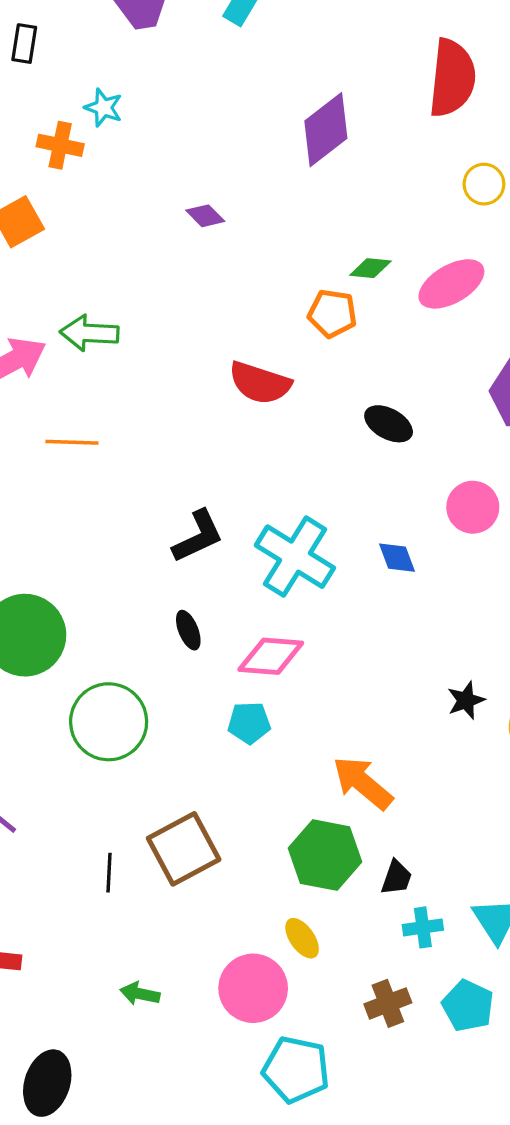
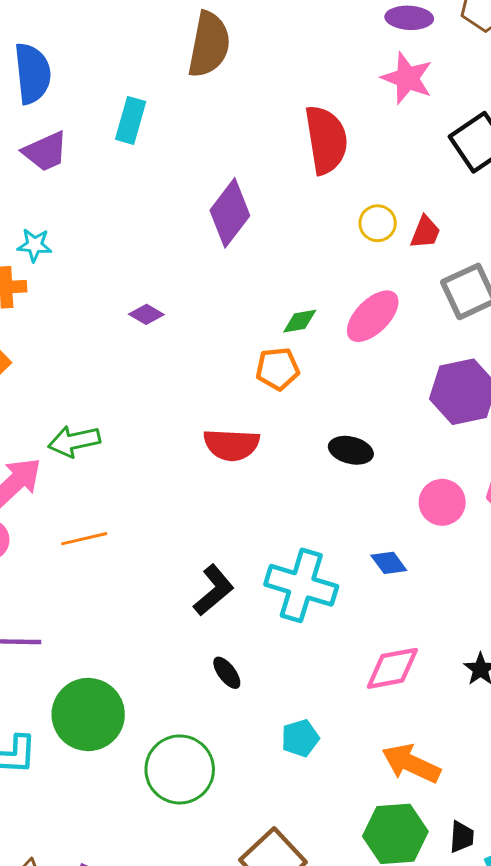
pink diamond: (271, 656) -> (392, 668), moved

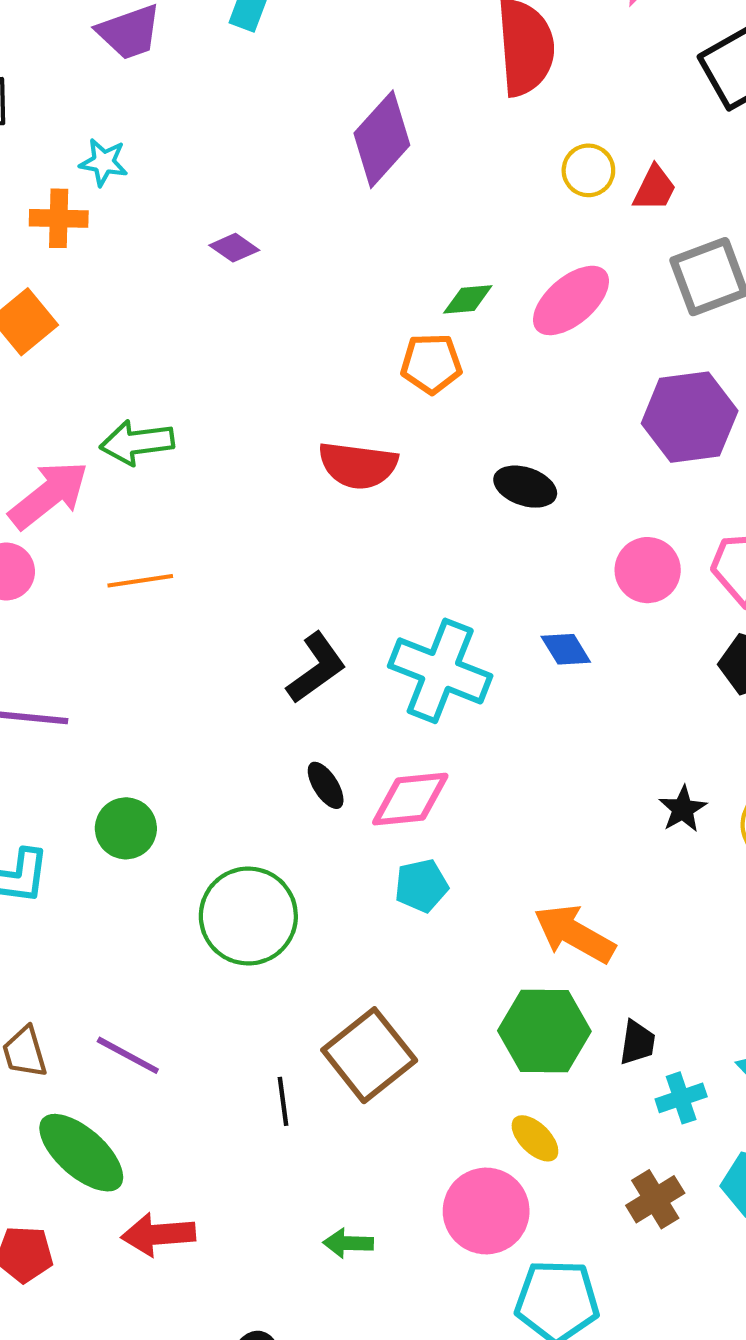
purple diamond: (146, 314) -> (234, 248), moved
pink diamond: (392, 668) -> (410, 799), moved
green circle: (88, 714) -> (126, 828), size x0.6

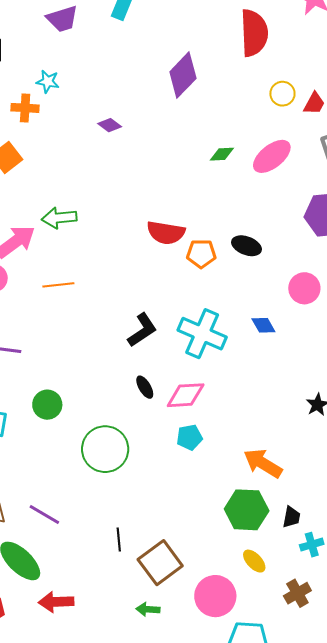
orange pentagon: (431, 364) -> (201, 254), moved
brown square: (369, 1055) -> (160, 563), moved
yellow ellipse: (535, 1138) -> (254, 561), moved

